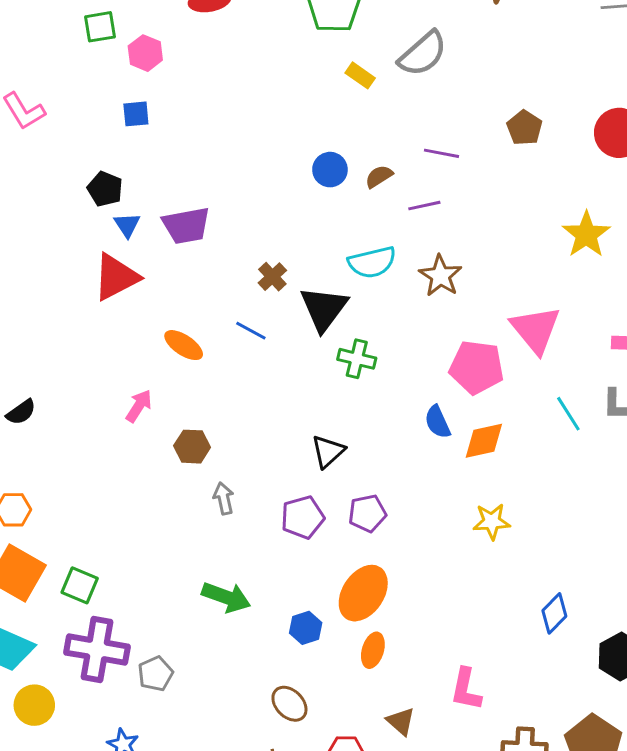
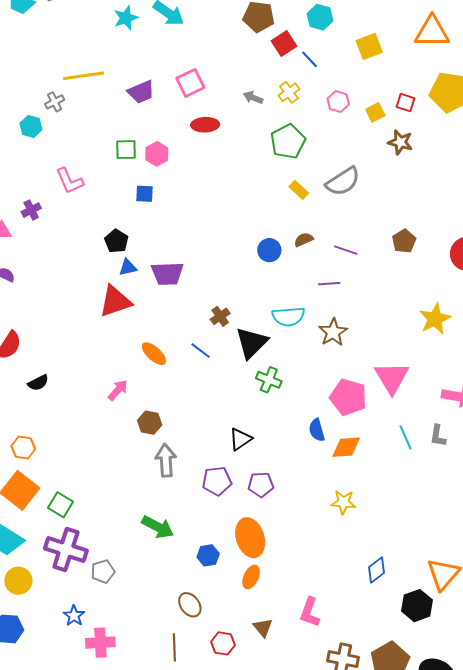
green square: (100, 27) -> (126, 150), moved
brown semicircle: (379, 176) -> (304, 240), moved
blue triangle: (127, 225) -> (128, 267), turned 42
gray arrow: (224, 498) -> (166, 460), size x1.5
orange ellipse: (363, 593) -> (250, 538), turned -60

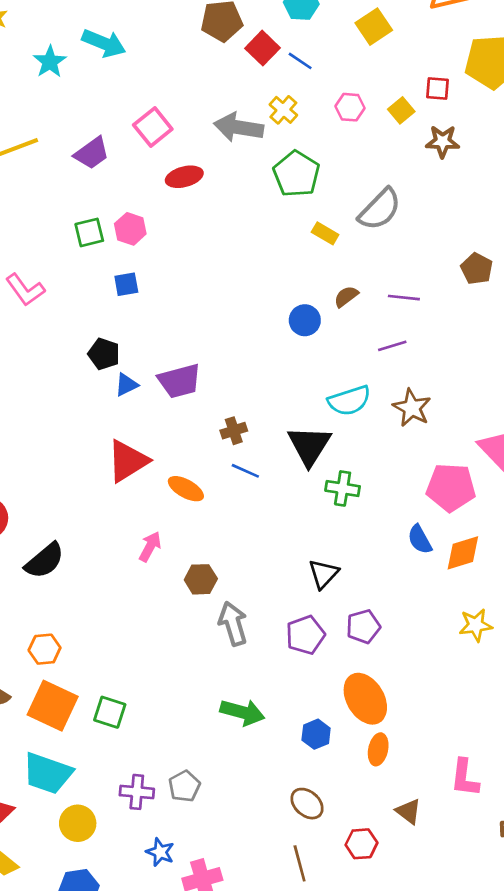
gray arrow: (253, 98) -> (239, 127), size x1.8
red triangle: (115, 301) -> (128, 461), moved
brown cross: (220, 316) -> (234, 431), moved, turned 30
black semicircle: (38, 383) -> (45, 561), size x1.5
purple cross: (66, 550) -> (137, 792), moved, size x0.6

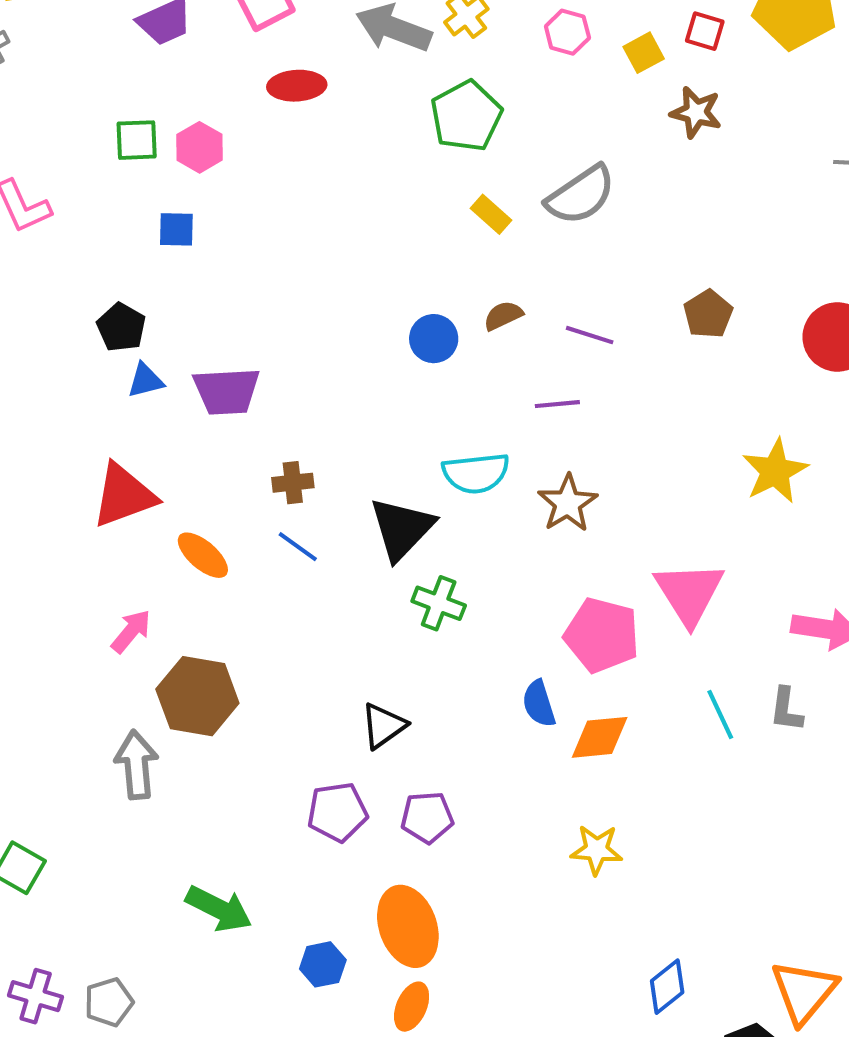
brown hexagon: (201, 579) -> (197, 696), size x1.6
gray arrow: (233, 624) -> (136, 765), moved

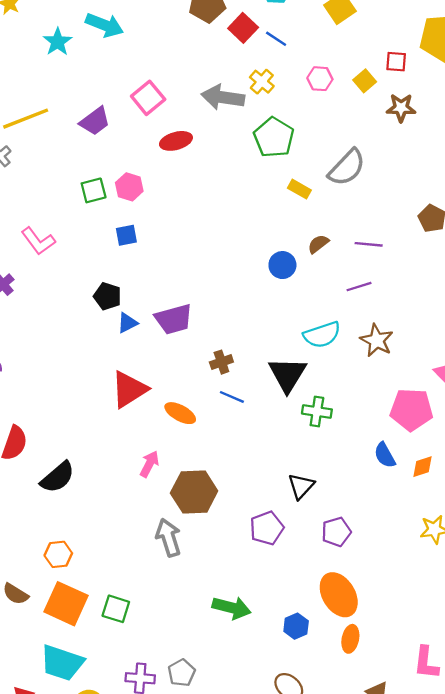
orange diamond: (600, 737) -> (423, 467), size x0.7
purple pentagon: (337, 812) -> (267, 528), moved

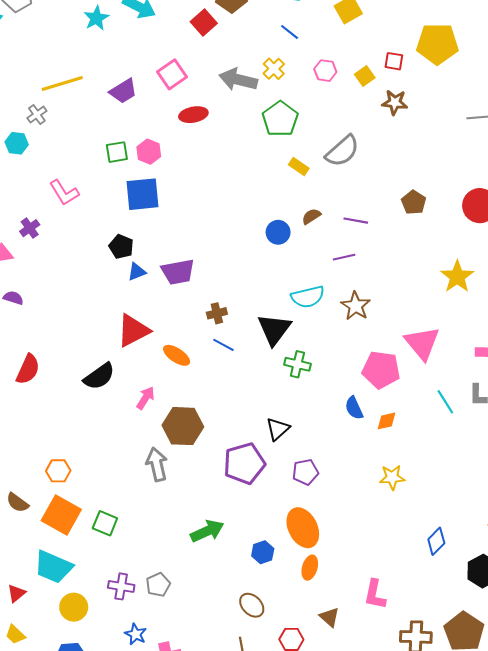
red square: (243, 28) -> (204, 23), moved
blue square: (126, 235) -> (142, 194), size x1.8
black semicircle: (58, 477) -> (99, 376), moved
purple pentagon: (267, 528) -> (244, 463), size x1.4
green arrow: (232, 608) -> (207, 531), turned -44

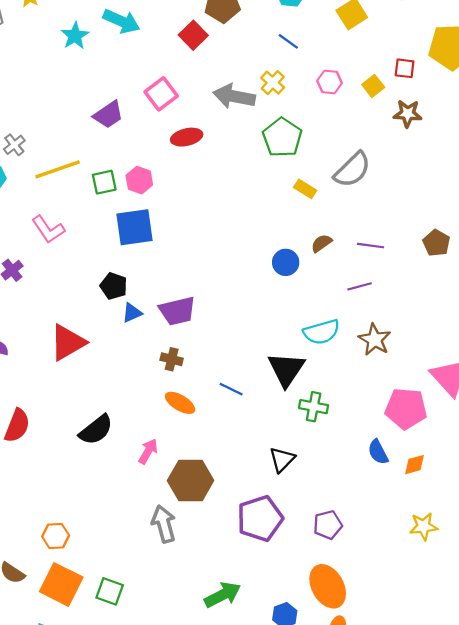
yellow line: (62, 84) -> (58, 169), moved
brown pentagon: (414, 202) -> (436, 243), moved
brown cross: (217, 313) -> (172, 359), moved, turned 30
red triangle: (133, 331) -> (68, 343), moved
black triangle: (278, 429) -> (282, 460), moved

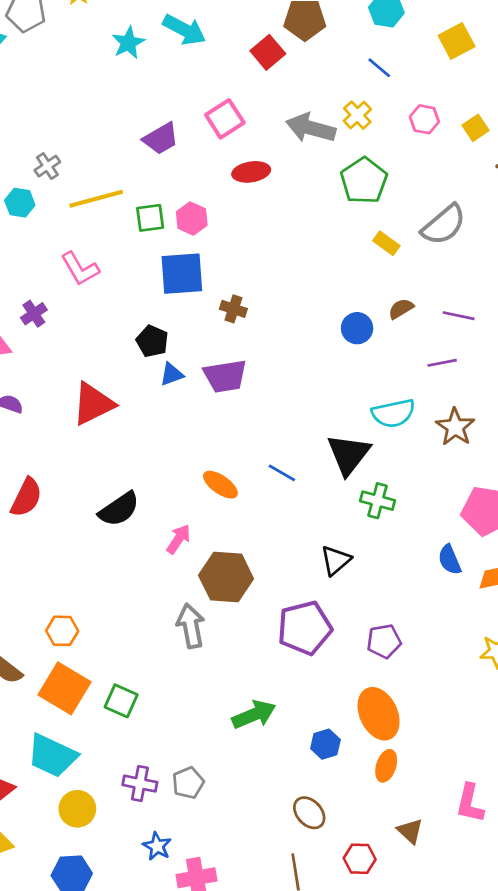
brown cross: (172, 359) -> (233, 309), moved

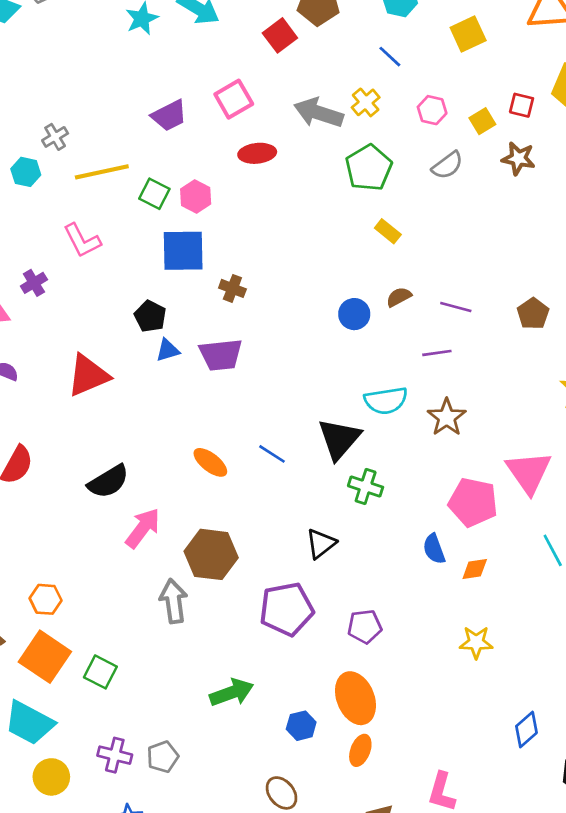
green square: (150, 218) -> (154, 194), turned 32
gray semicircle: (444, 225) -> (447, 165), moved, size x0.7
pink arrow: (178, 539) -> (143, 528), moved, size x1.4

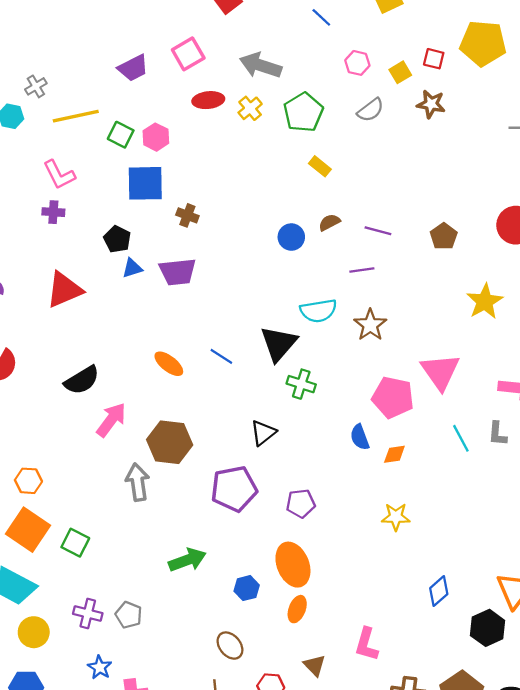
yellow cross: (366, 102) -> (250, 108), moved
purple cross: (34, 283) -> (53, 212), moved, turned 35
gray pentagon: (163, 757) -> (129, 615), turned -30

